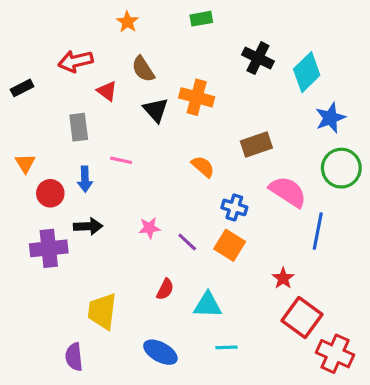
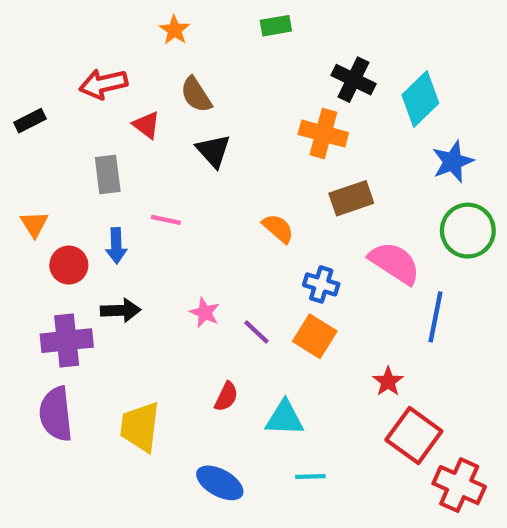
orange cross: (197, 97) -> (323, 134), moved
pink star: (149, 228) -> (205, 313), turned 30
purple semicircle: (74, 357) -> (56, 414), moved, size x1.4

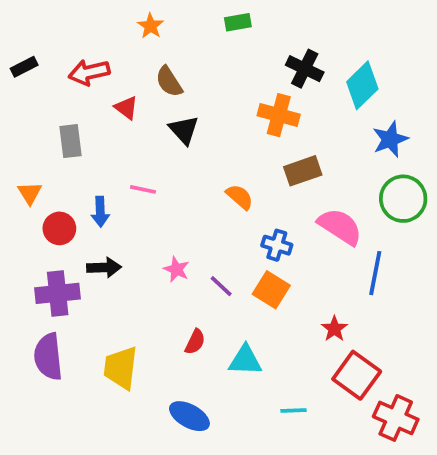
black rectangle: (30, 121) -> (24, 67), moved
gray rectangle: (108, 174) -> (71, 141), moved
cyan line: (310, 476) -> (294, 411), moved

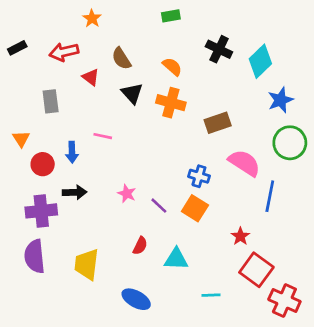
orange star: (150, 26) -> (92, 18), moved
orange cross: (279, 115) -> (171, 103), moved
orange semicircle: (240, 197) -> (172, 67), moved

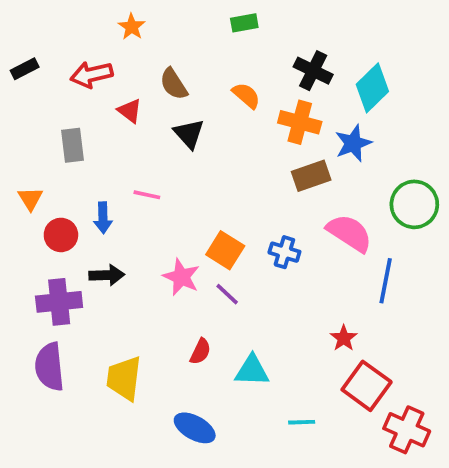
blue star: (280, 100) -> (353, 143), moved
orange cross: (171, 103) -> (300, 122), moved
pink star: (127, 194) -> (181, 277), size x1.4
orange square: (195, 208) -> (225, 250), moved

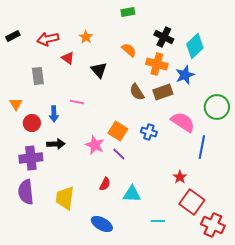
orange star: (132, 27) -> (86, 37), moved
brown semicircle: (174, 84) -> (137, 92), moved

